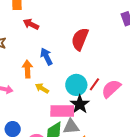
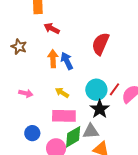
orange arrow: (27, 69) -> (53, 59), moved
pink rectangle: (62, 111) -> (64, 116), moved

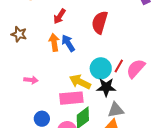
red arrow: (52, 28) -> (60, 16), moved, turned -77
yellow arrow: (62, 93) -> (80, 82), moved, size x1.5
black star: (100, 109) -> (106, 87), turned -30
gray triangle: (91, 131) -> (116, 110), moved

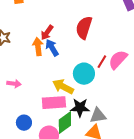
red arrow: (60, 16) -> (47, 33), moved
red line: (119, 66) -> (102, 62), moved
pink semicircle: (136, 69) -> (118, 60), moved
black star: (106, 87) -> (80, 108), moved

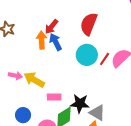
cyan circle: (84, 74) -> (87, 55), moved
yellow arrow: (63, 87) -> (34, 80), moved
pink rectangle: (54, 103) -> (54, 97), size x0.6
gray triangle: (98, 116) -> (97, 113), turned 36

